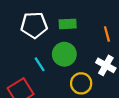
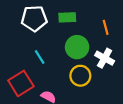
green circle: (64, 54) -> (77, 47), moved

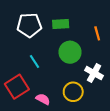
white cross: (105, 58) -> (94, 73), moved
yellow circle: (80, 76) -> (73, 92), moved

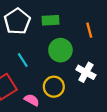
white pentagon: (29, 25) -> (17, 21), turned -30
yellow circle: (73, 92) -> (54, 87), moved

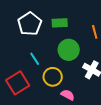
yellow circle: (54, 87) -> (53, 77), moved
pink semicircle: (32, 100) -> (68, 95), moved

